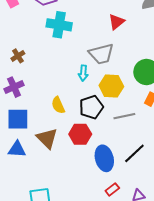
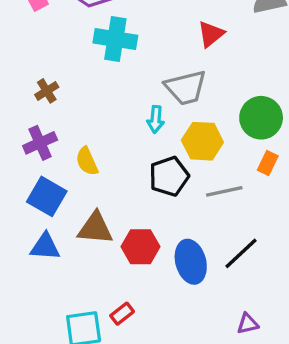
yellow semicircle: (58, 105) -> (87, 161), moved
blue square: (18, 119) -> (47, 196), turned 30
red hexagon: (80, 134) -> (140, 247), moved
brown triangle: (47, 138) -> (95, 228), turned -40
red rectangle: (112, 189) -> (122, 314), moved

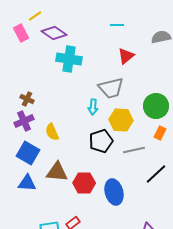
brown cross: (47, 91) -> (27, 99), moved, turned -32
black line: (241, 253) -> (156, 174), moved

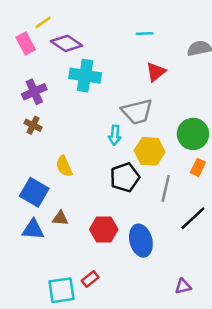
purple cross: (24, 121) -> (34, 92), moved
gray line: (134, 150) -> (166, 188), turned -65
brown triangle: (57, 172) -> (60, 218), moved, size x0.6

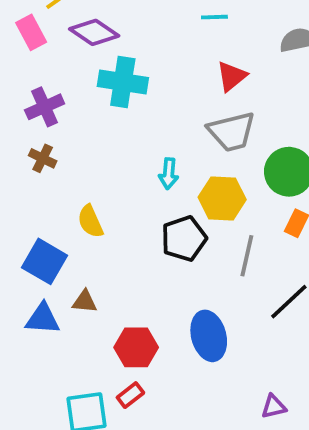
gray trapezoid: (137, 112) -> (232, 132), moved
red hexagon: (104, 229) -> (136, 347), moved

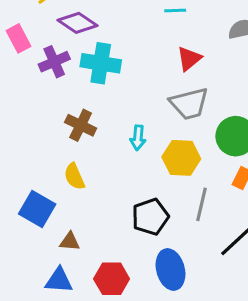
pink rectangle: (31, 32) -> (19, 38), moved
purple cross: (45, 107) -> (54, 62), moved
brown cross: (43, 158) -> (81, 125), moved, size x1.4
black pentagon: (184, 239) -> (150, 217), moved
blue triangle: (43, 319) -> (59, 280), moved

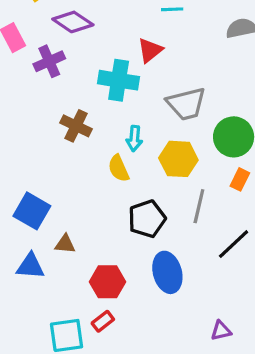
red triangle: (189, 59) -> (150, 50), moved
cyan cross: (101, 63) -> (119, 80), moved
yellow semicircle: (74, 176) -> (119, 168), moved
blue triangle: (59, 280) -> (30, 266), moved

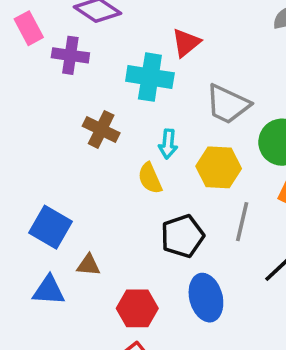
purple cross: (49, 61) -> (70, 55), turned 32
gray trapezoid: (186, 104) -> (228, 104), turned 39

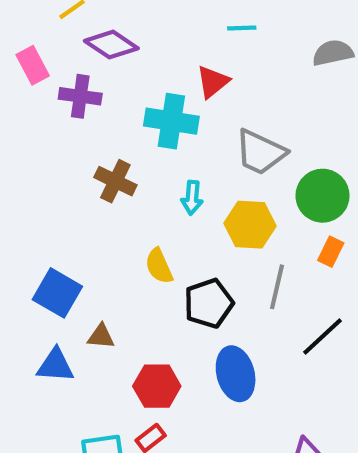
yellow semicircle: (150, 178) -> (159, 266), moved

